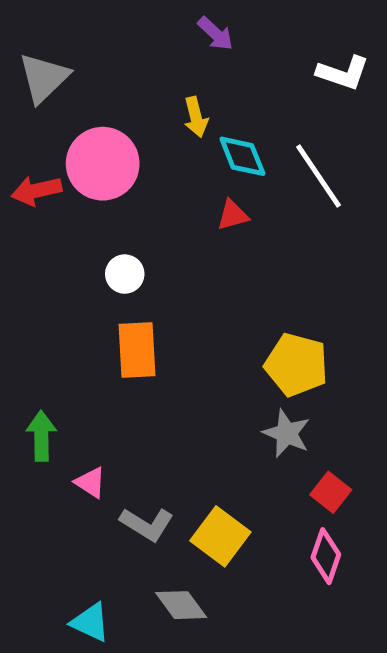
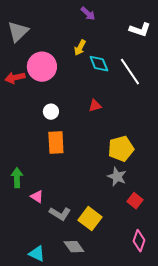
yellow arrow: (196, 117) -> (80, 48), turned 42
red triangle: (233, 215) -> (95, 106), moved
yellow pentagon: (296, 365) -> (121, 149), turned -30
pink diamond: (326, 556) -> (139, 241), moved

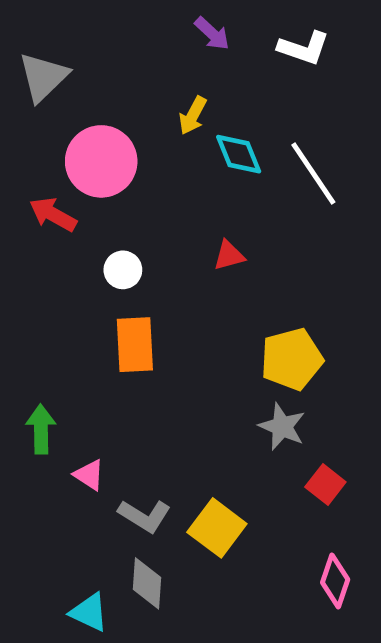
white L-shape: (140, 30) -> (304, 48), moved
red arrow: (15, 78) -> (53, 214), moved, turned 42
gray diamond: (74, 247) -> (147, 583), moved, turned 40

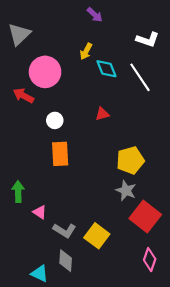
white L-shape: (304, 48) -> (148, 40), moved
red square: (325, 485) -> (145, 216), size x1.8

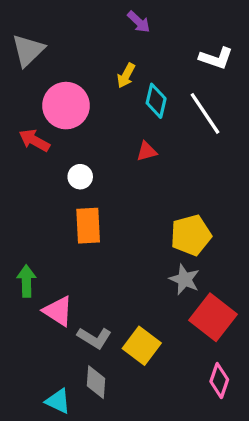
cyan diamond: (107, 69) -> (156, 101), turned 35
red triangle: (102, 114) -> (147, 151), moved
pink triangle: (40, 212) -> (58, 311), size x1.5

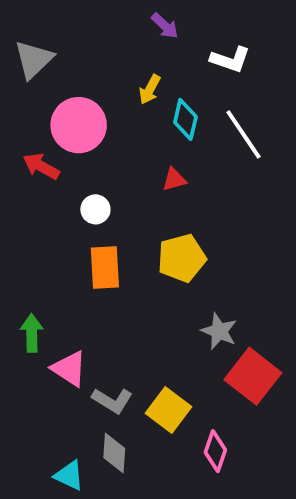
white L-shape: (216, 58) -> (230, 59), moved
yellow pentagon: (191, 235) -> (182, 258), moved
pink diamond: (219, 381) -> (215, 451), moved

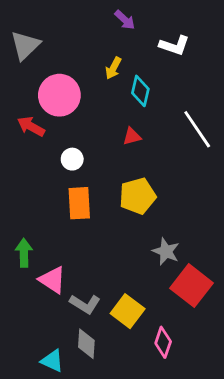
white line: (243, 134) -> (197, 129), moved

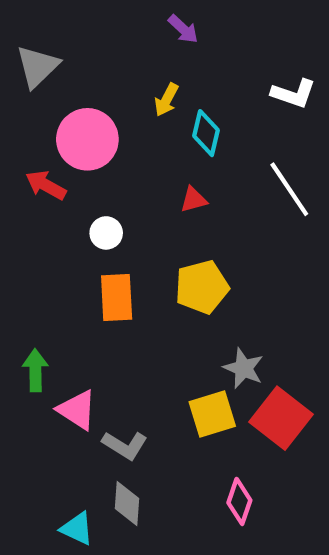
white L-shape: (174, 45) -> (293, 94), moved
yellow square: (128, 311) -> (212, 414), moved, turned 36

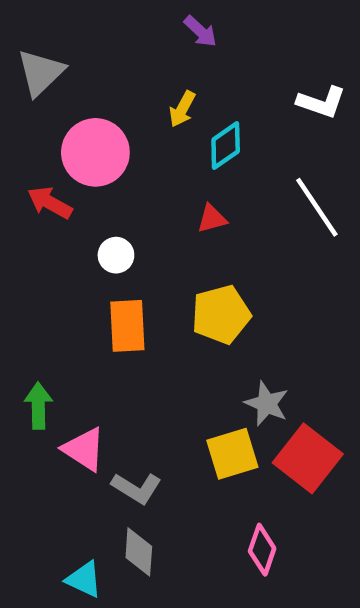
cyan diamond: (206, 133) -> (226, 146), turned 42

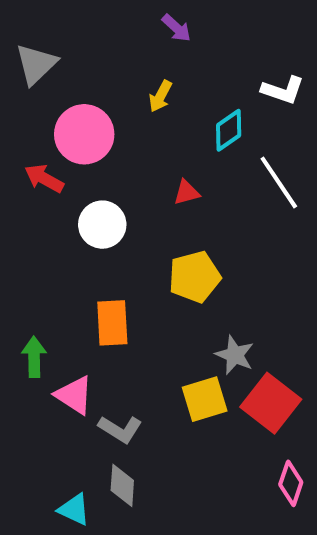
cyan diamond: (226, 146) -> (229, 130), moved
white circle: (116, 255) -> (102, 225), size x1.5
orange rectangle: (127, 326) -> (112, 323), moved
pink diamond: (262, 550) -> (291, 483), moved

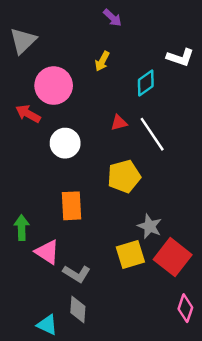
white line: (279, 182) -> (152, 134), moved

